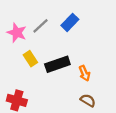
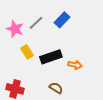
orange arrow: (85, 73) -> (75, 65), turned -56
brown semicircle: (88, 100) -> (56, 88), moved

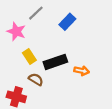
gray line: (36, 23) -> (36, 13), moved
brown semicircle: (56, 88) -> (36, 79), moved

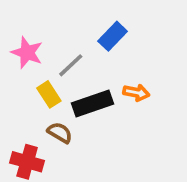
gray line: (36, 13) -> (71, 65), moved
orange arrow: (82, 71) -> (136, 93), moved

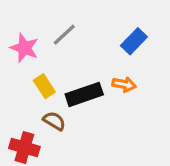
blue rectangle: (113, 36) -> (134, 41), moved
gray line: (71, 65) -> (64, 35), moved

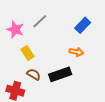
black rectangle: (84, 94) -> (60, 74), moved

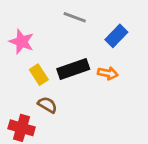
gray line: (40, 21) -> (75, 17), moved, turned 63
black rectangle: (60, 74) -> (73, 69), moved

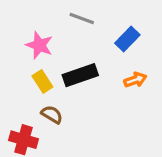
pink star: (22, 42) -> (39, 45), moved
orange arrow: (108, 73) -> (135, 80), moved, turned -30

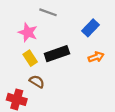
gray line: (82, 19) -> (48, 12), moved

